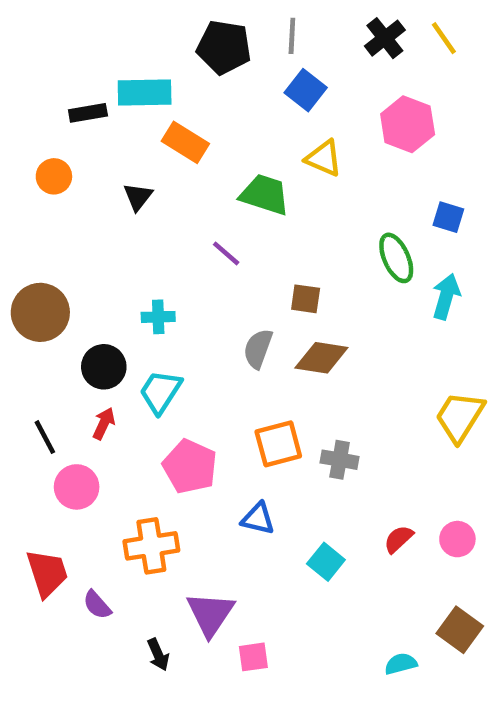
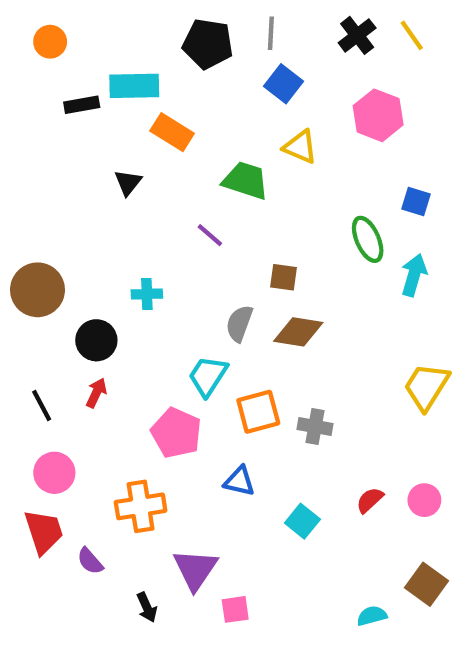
orange circle: (54, 176) -> (50, 42), moved
cyan trapezoid: (160, 392) -> (208, 376), moved
pink circle: (77, 487) -> (54, 473), moved

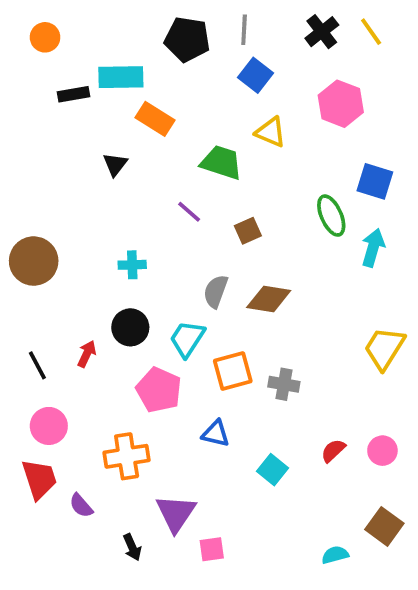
blue square: (416, 202) -> (375, 181), size x1.4
brown square: (284, 277) -> (248, 231), moved, turned -32
black circle: (96, 340) -> (130, 327), moved

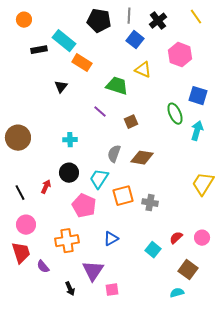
black cross: (322, 32) -> (158, 21), moved
cyan rectangle: (121, 77) -> (64, 41), turned 40
blue triangle: (216, 434) -> (111, 239), moved, turned -42
cyan square: (273, 470) -> (153, 250), moved
brown square: (384, 526) -> (188, 270), moved

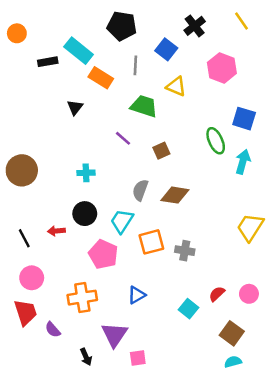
gray line: (129, 16) -> (135, 65), moved
orange circle: (24, 20) -> (17, 33), moved
red arrow: (46, 187) -> (56, 231), turned -120
cyan semicircle: (177, 293) -> (233, 362), moved

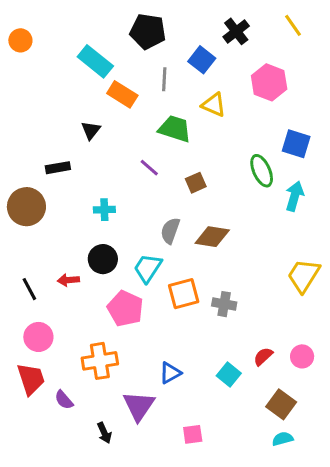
black rectangle: (48, 62) -> (58, 168), moved
blue triangle: (137, 295) -> (170, 373), moved
pink square: (138, 358) -> (193, 434), moved

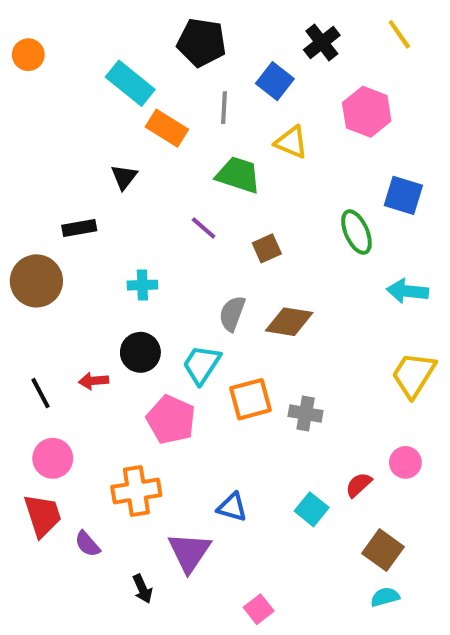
cyan arrow: (295, 196) -> (407, 291), moved, turned -100
pink circle: (302, 356) -> (405, 462), moved
blue triangle: (170, 373) -> (232, 507), turned 45
pink square: (193, 434) -> (259, 609), moved, turned -30

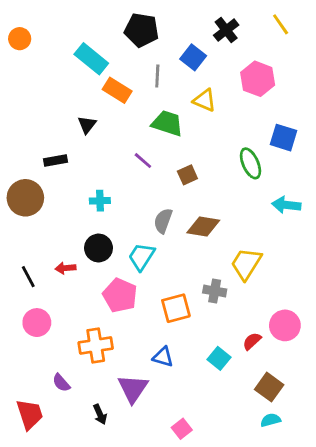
yellow trapezoid: (414, 375) -> (246, 264), moved
orange square: (250, 399) -> (176, 308), moved
pink circle: (405, 462) -> (285, 325), size x1.4
red trapezoid: (43, 515) -> (30, 414), moved

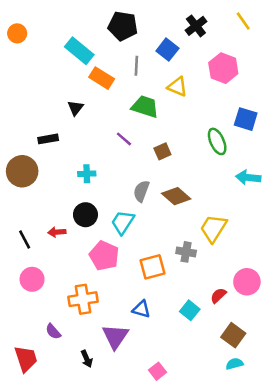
brown diamond: (203, 226) -> (176, 196), turned 32

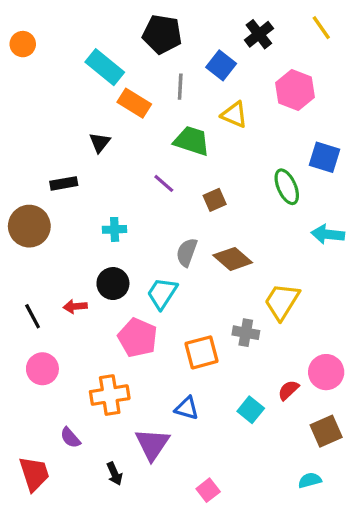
brown square: (233, 335) -> (326, 431), moved, turned 30

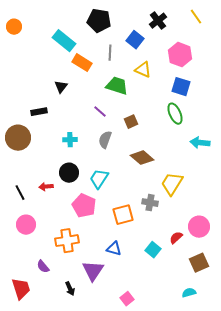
blue square: (324, 157) -> (181, 87), moved
gray semicircle: (187, 252) -> (105, 140), moved

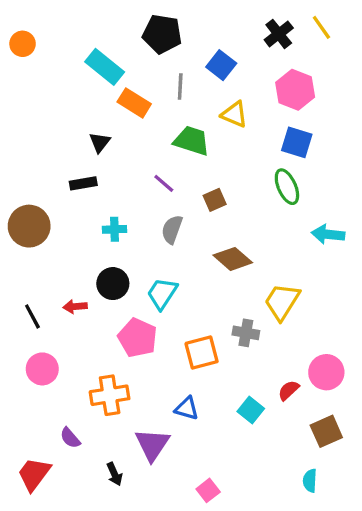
black cross: (158, 21) -> (279, 34), moved
black rectangle: (39, 112) -> (83, 183), moved
red trapezoid: (21, 289) -> (34, 474), turned -125
cyan semicircle: (189, 293) -> (310, 481), turned -72

